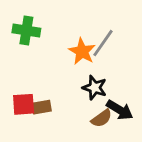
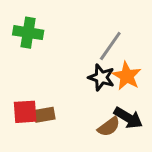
orange star: (82, 51) -> (127, 76), moved
black star: (95, 88) -> (101, 77), moved

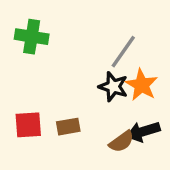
brown rectangle: (45, 115) -> (68, 127), moved
black arrow: (128, 118) -> (143, 132), turned 132

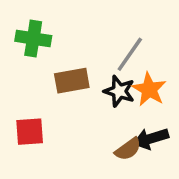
brown rectangle: (68, 127) -> (72, 81), moved, size x1.4

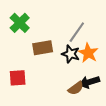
green cross: (33, 38) -> (20, 23), turned 36

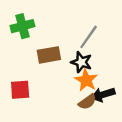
green cross: (20, 23) -> (22, 26), turned 30
orange star: (88, 53) -> (86, 80), moved

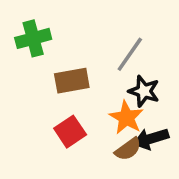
black star: (81, 62) -> (144, 91), moved
red square: (20, 90) -> (70, 132), moved, turned -30

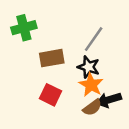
black star: (144, 91) -> (89, 67), moved
red square: (70, 132) -> (50, 95), turned -30

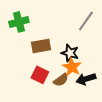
gray line: (94, 39) -> (86, 21), moved
brown semicircle: (92, 108) -> (61, 80), moved

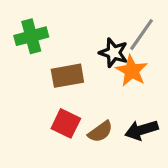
black star: (70, 53) -> (114, 53), moved
orange star: (72, 67) -> (132, 71), moved

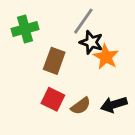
gray line: (142, 35) -> (83, 21), moved
brown rectangle: (67, 76) -> (54, 61), turned -60

